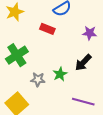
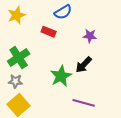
green star: (60, 74) -> (61, 76), size x1.5
gray star: (38, 79) -> (15, 81), moved

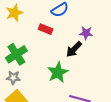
black arrow: (84, 65) -> (74, 49), moved

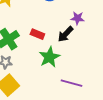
red rectangle: (46, 29) -> (37, 34), moved

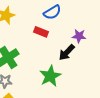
red rectangle: (37, 34) -> (41, 32), moved

